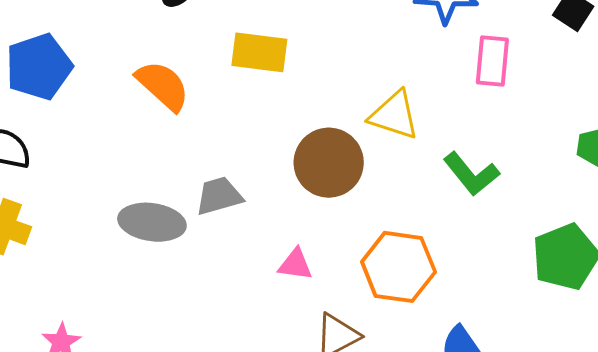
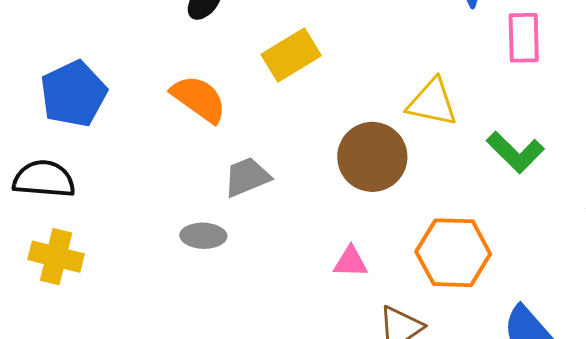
yellow rectangle: (259, 52) -> (291, 55), turned -32
gray trapezoid: (219, 196) -> (247, 177), moved
gray ellipse: (152, 222) -> (203, 236), size x0.7

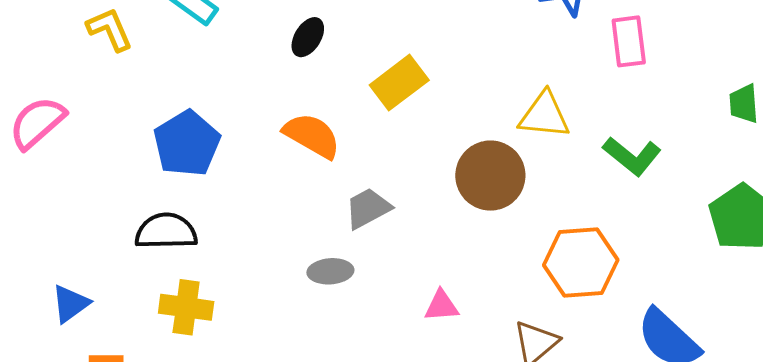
pink triangle: (351, 262) -> (441, 306), moved

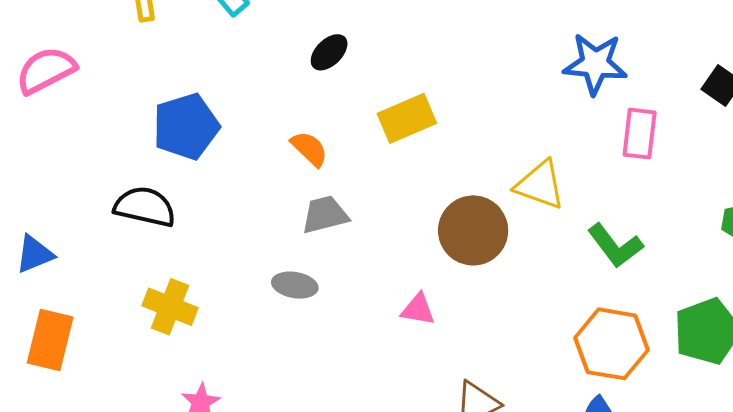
orange semicircle: (312, 136) -> (309, 149), size x0.7
gray trapezoid: (368, 208) -> (325, 215), moved
orange hexagon: (581, 263) -> (612, 344), moved
pink triangle: (441, 306) -> (418, 309), moved
yellow cross: (186, 307) -> (170, 307), moved

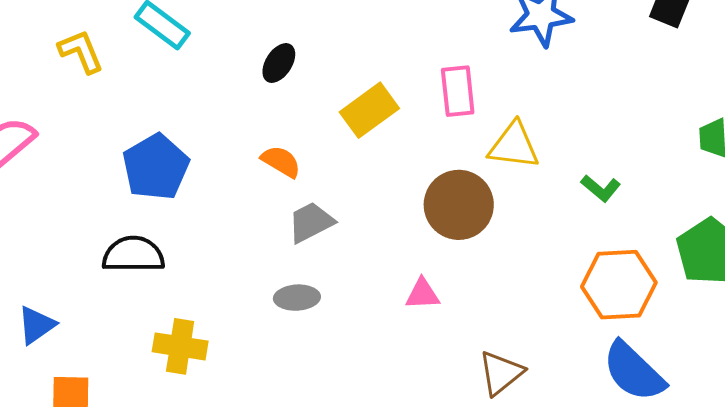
pink rectangle: (640, 134) -> (458, 91), moved
green L-shape: (615, 246) -> (601, 188), size x0.7

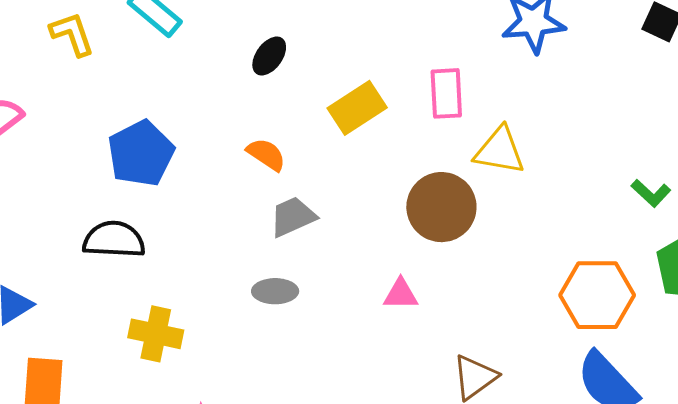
green L-shape: (601, 188) -> (651, 193), moved

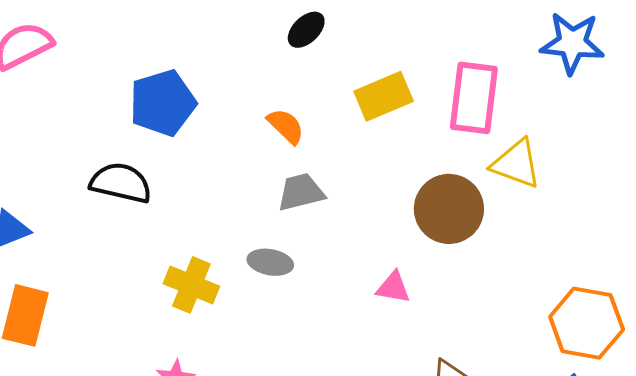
pink rectangle: (446, 93) -> (474, 98), size x1.4
yellow cross: (156, 334) -> (191, 285), moved

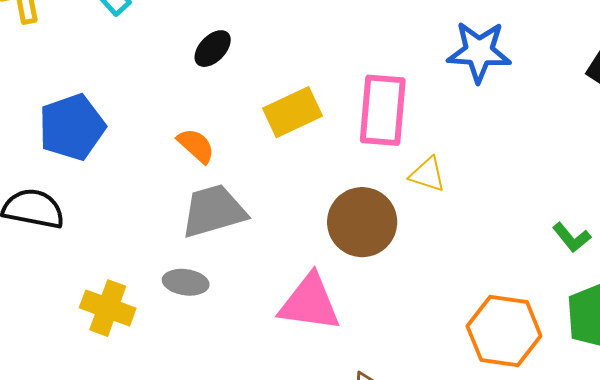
yellow triangle: (516, 164) -> (428, 174), size x0.7
gray trapezoid: (301, 192) -> (214, 211), size x1.4
pink triangle: (393, 287) -> (310, 303), size x1.8

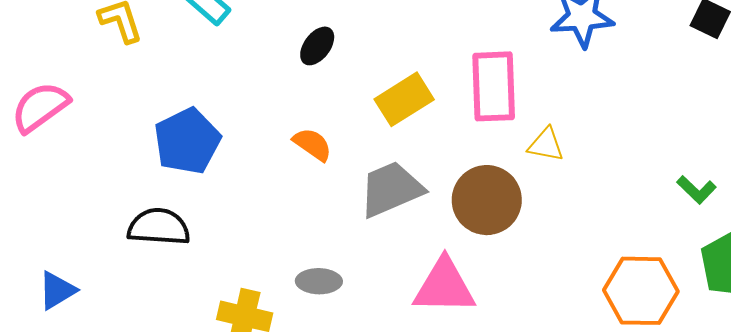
gray trapezoid: (214, 211) -> (391, 189), moved

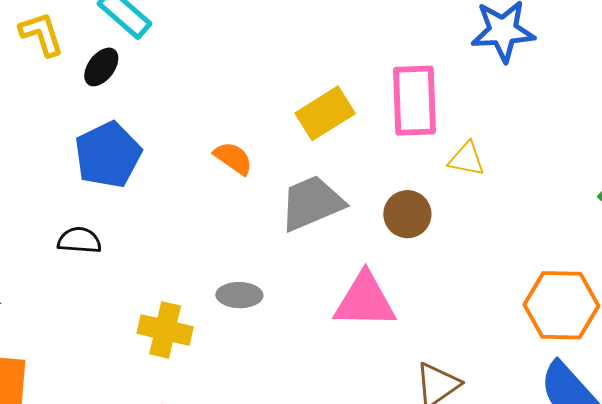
black ellipse: (317, 46) -> (101, 67), moved
brown circle: (487, 200) -> (407, 214), size x0.7
black semicircle: (159, 227) -> (79, 240), size x0.7

